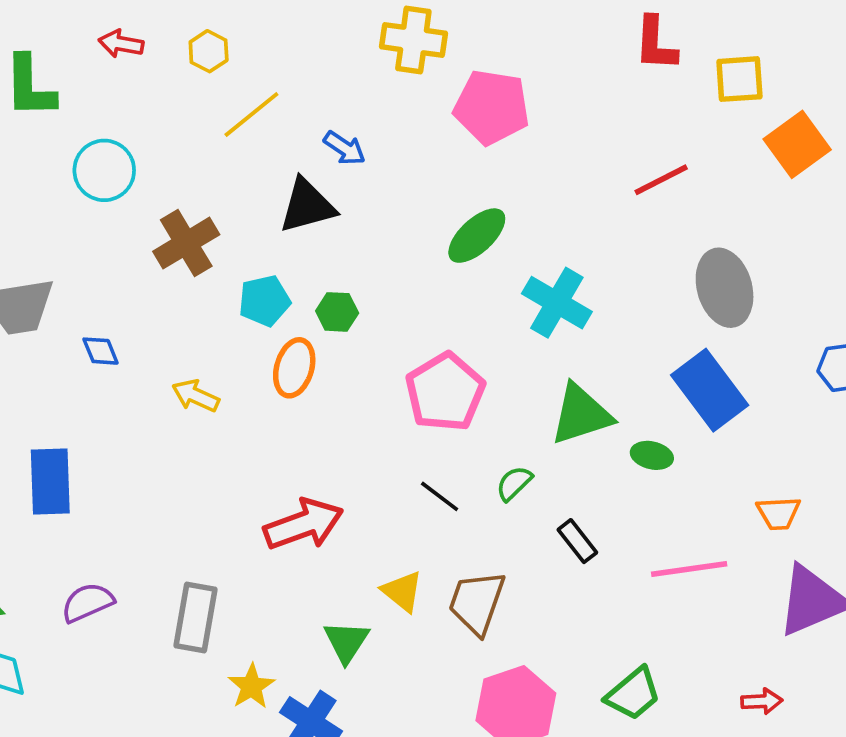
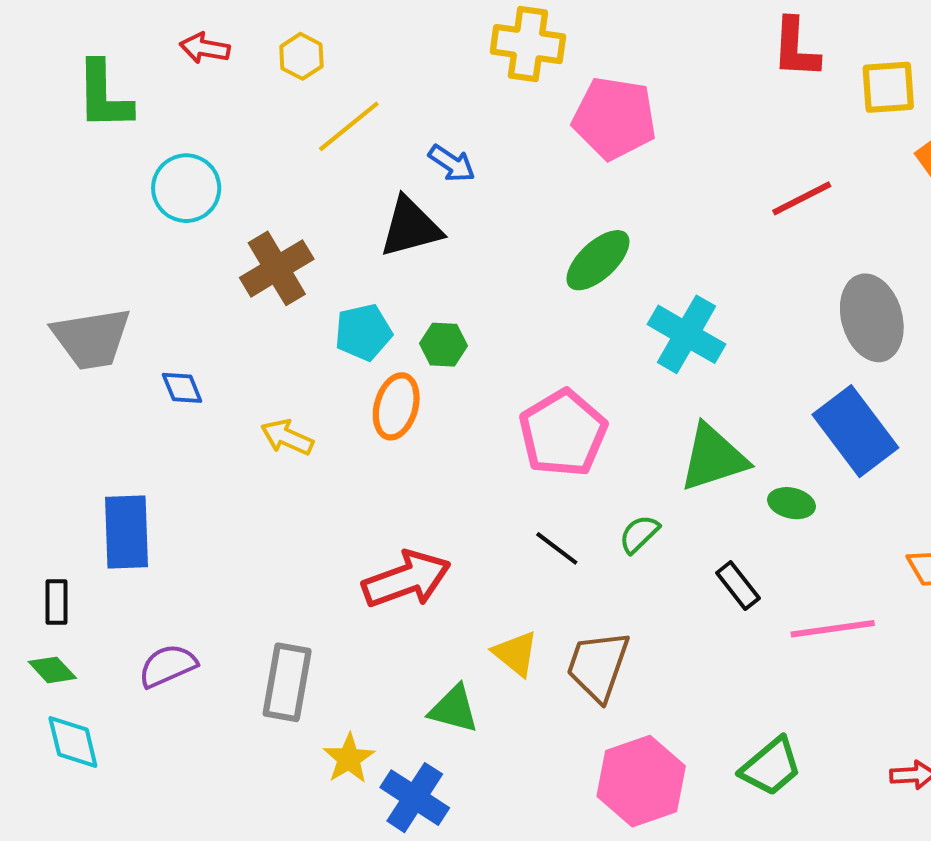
black rectangle: (577, 541) -> (738, 586), moved
green triangle: (346, 642) -> (454, 709), turned -48

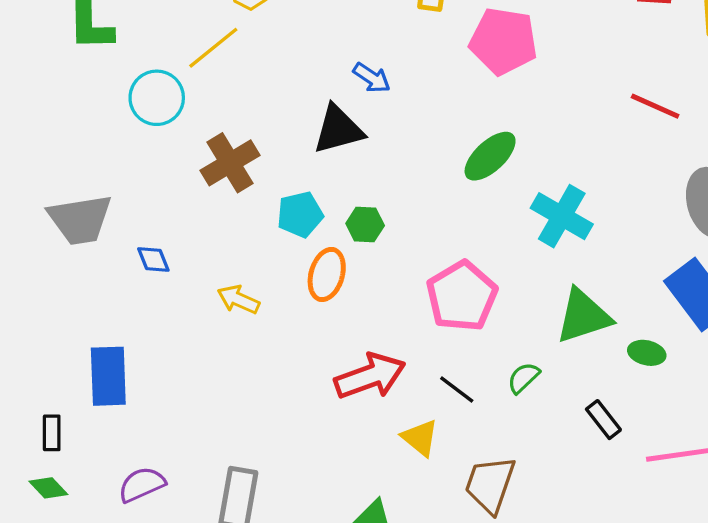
yellow line: (349, 126) -> (213, 48), moved
red line: (802, 198) -> (655, 106), turned 51
red arrow: (406, 579) -> (370, 376), moved
yellow triangle: (516, 653) -> (420, 438), moved

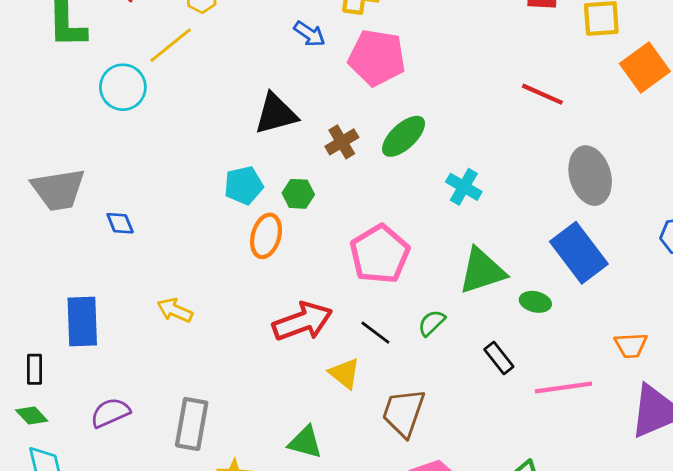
pink pentagon: (503, 41) -> (377, 58), moved
blue arrow: (372, 78) -> (310, 34), moved
brown cross: (230, 163) -> (342, 142), moved, size x0.7
cyan cross: (562, 216) -> (464, 187), size x0.7
yellow arrow: (238, 300) -> (175, 310), moved

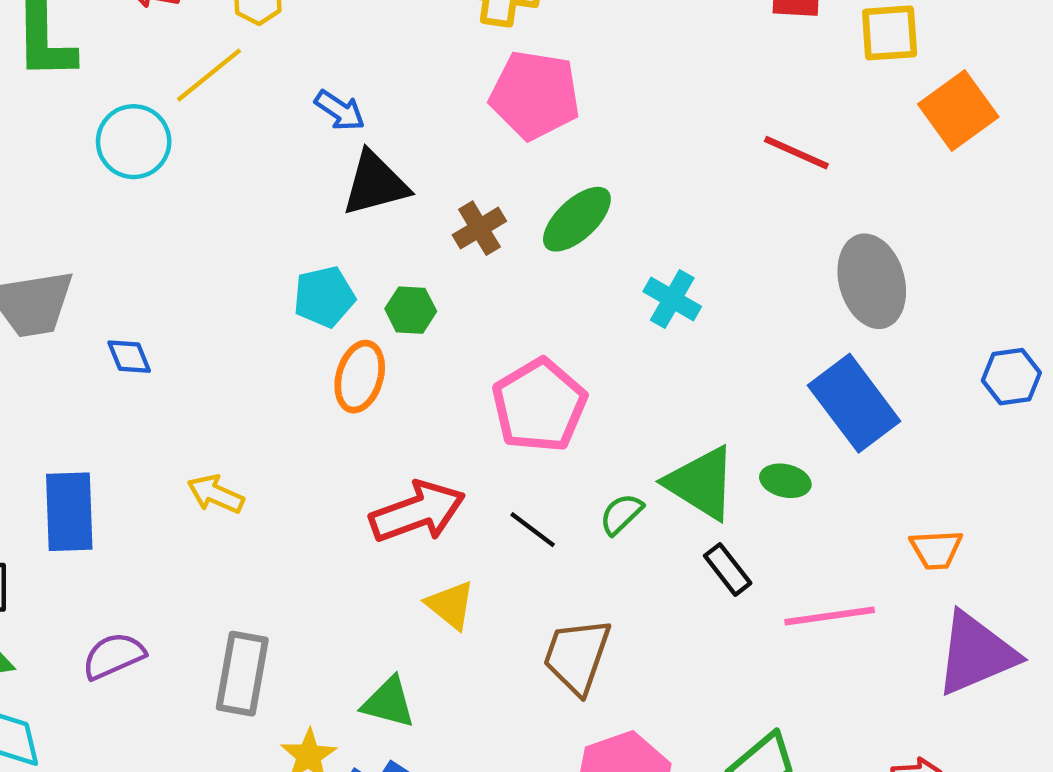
blue arrow: (310, 34) -> (340, 111), moved
green triangle: (482, 271) -> (701, 483), moved, turned 50
yellow triangle: (345, 373) -> (451, 605), moved
green triangle: (305, 442) -> (389, 702), moved

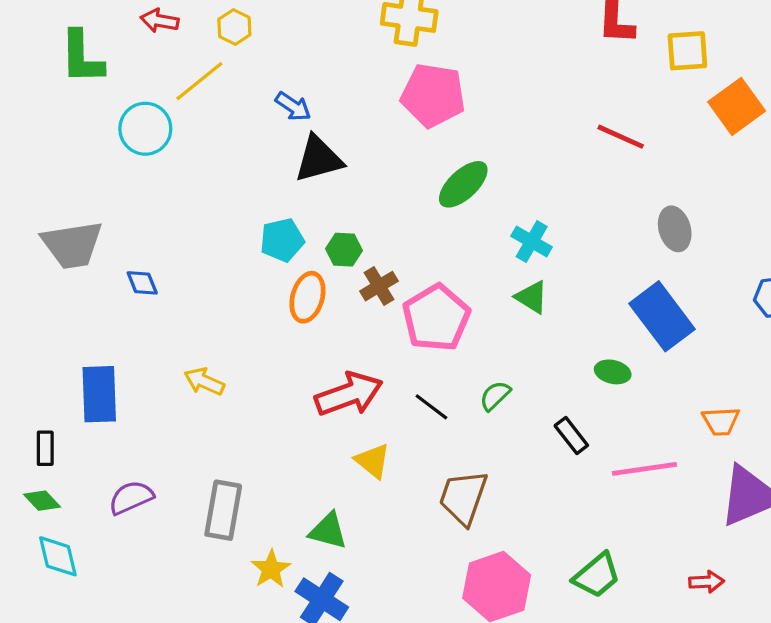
brown cross: (479, 228) -> (379, 286), moved
gray ellipse: (872, 281) -> (675, 229), size x0.7
green triangle: (701, 483) -> (532, 297), moved, size x0.6

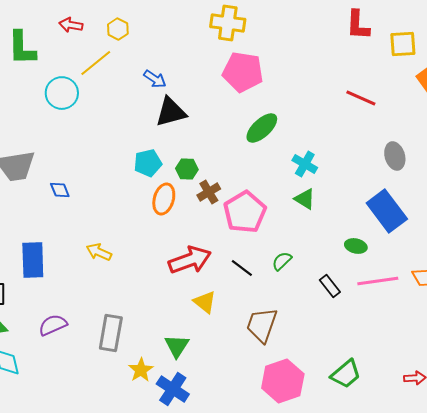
pink line: (644, 469) -> (378, 281), moved
green triangle: (328, 531) -> (177, 346), turned 48

